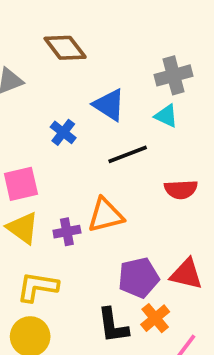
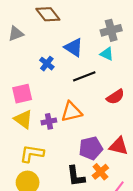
red semicircle: (181, 189) -> (115, 97), turned -30

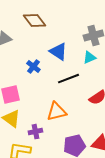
cyan triangle: (107, 54) -> (89, 58), turned -48
purple cross: (49, 121) -> (35, 132), moved

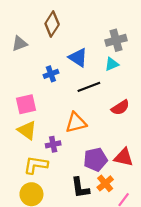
brown diamond: (34, 21) -> (52, 24), turned 70
blue cross: (33, 67) -> (51, 74), turned 32

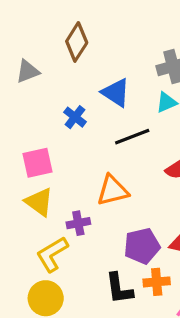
blue cross: (51, 74) -> (75, 117), turned -32
yellow L-shape: (36, 165) -> (52, 254), turned -40
orange cross: (105, 183) -> (157, 282), turned 35

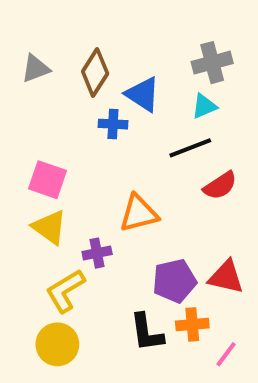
brown diamond: (77, 42) -> (95, 72), moved
blue cross: (75, 117) -> (113, 124), moved, turned -35
black line: (132, 137) -> (190, 148), moved
pink square: (37, 163) -> (47, 180), turned 32

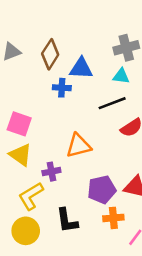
blue triangle: (143, 94) -> (81, 68), turned -30
cyan triangle: (204, 106) -> (121, 76), turned 30
black L-shape: (147, 332) -> (67, 221), moved

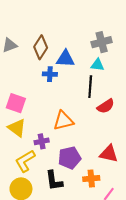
black line: (112, 103) -> (90, 87), turned -65
purple pentagon: (102, 190) -> (70, 158), moved

